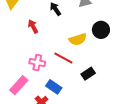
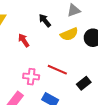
yellow semicircle: (78, 39) -> (69, 34), moved

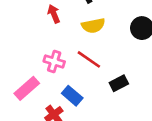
yellow semicircle: (69, 34) -> (93, 26), moved

